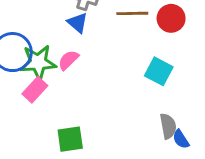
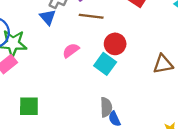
red circle: (171, 18) -> (115, 44), moved
pink semicircle: (68, 60) -> (71, 50), moved

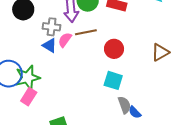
pink semicircle: (71, 50) -> (65, 40), moved
cyan square: (105, 64) -> (113, 80), moved

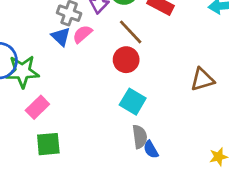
brown line: (86, 32) -> (131, 32), moved, turned 45
red circle: (114, 49) -> (126, 60), moved
pink rectangle: (29, 97) -> (37, 107), moved

